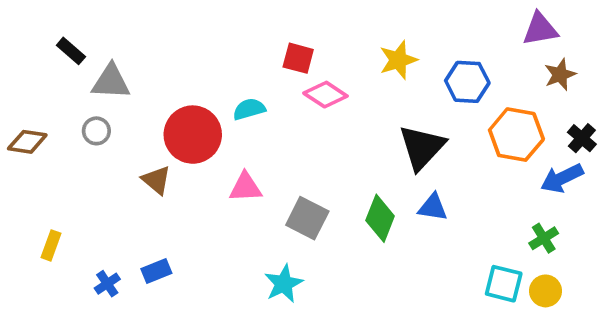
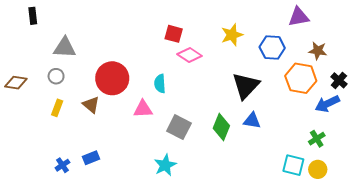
purple triangle: (540, 29) -> (299, 17), moved
black rectangle: (71, 51) -> (33, 16), moved, turned 42
brown star: (560, 75) -> (318, 51), moved, turned 30
cyan semicircle: (249, 109) -> (160, 84), moved, turned -78
yellow rectangle: (51, 245) -> (57, 108), moved

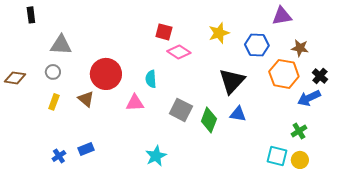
gray square: (179, 127) -> (181, 110), moved

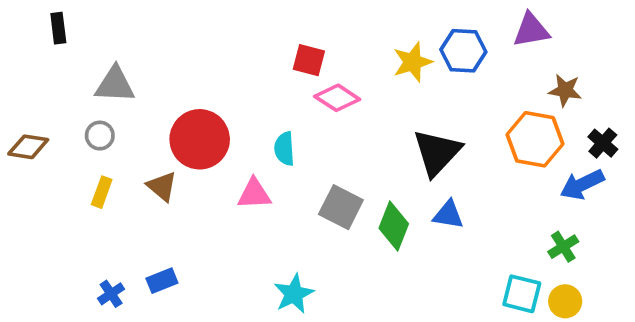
blue hexagon: (257, 45) -> (463, 51), moved

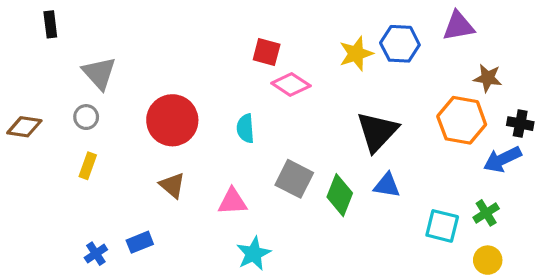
gray triangle: (115, 85) -> (99, 73), turned 45
black cross: (603, 143) -> (520, 124), turned -30
brown triangle: (162, 186) -> (172, 185), moved
pink triangle: (254, 194) -> (232, 202), moved
cyan square: (522, 294) -> (442, 226), moved

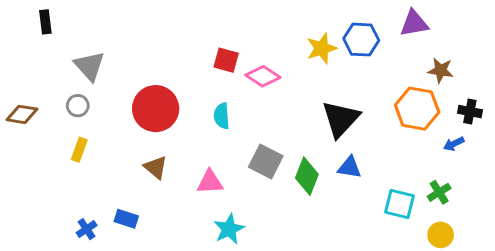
red square: (267, 52) -> (226, 60), moved
blue arrow: (502, 159) -> (454, 144), size x0.6
blue rectangle: (140, 242) -> (126, 219), turned 40

